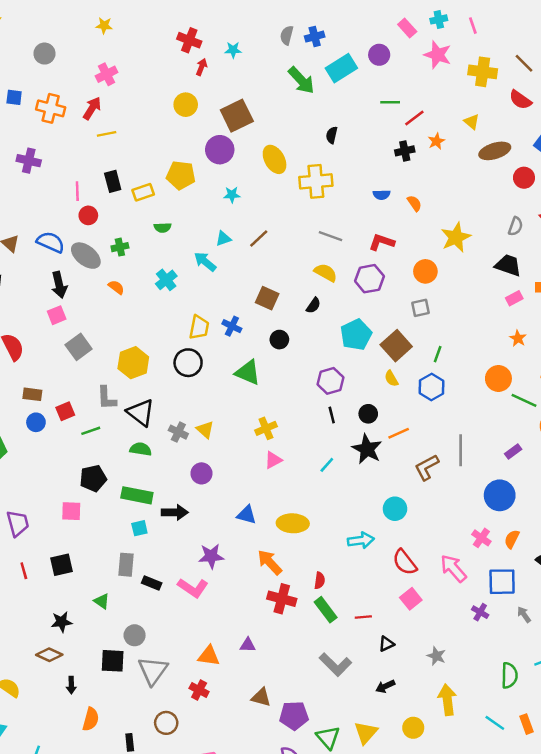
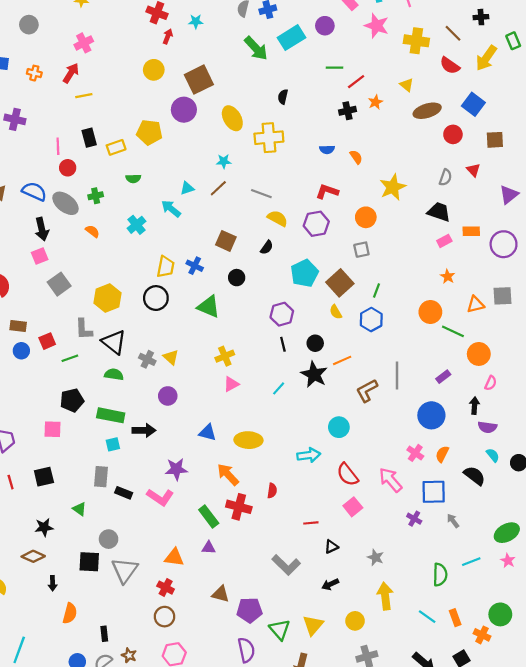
orange cross: (51, 108) -> (34, 73), size x0.6
cyan star: (232, 195) -> (224, 161), moved
gray line: (330, 236) -> (261, 194), moved
green rectangle: (326, 610) -> (209, 516), moved
brown circle: (166, 723) -> (165, 617), moved

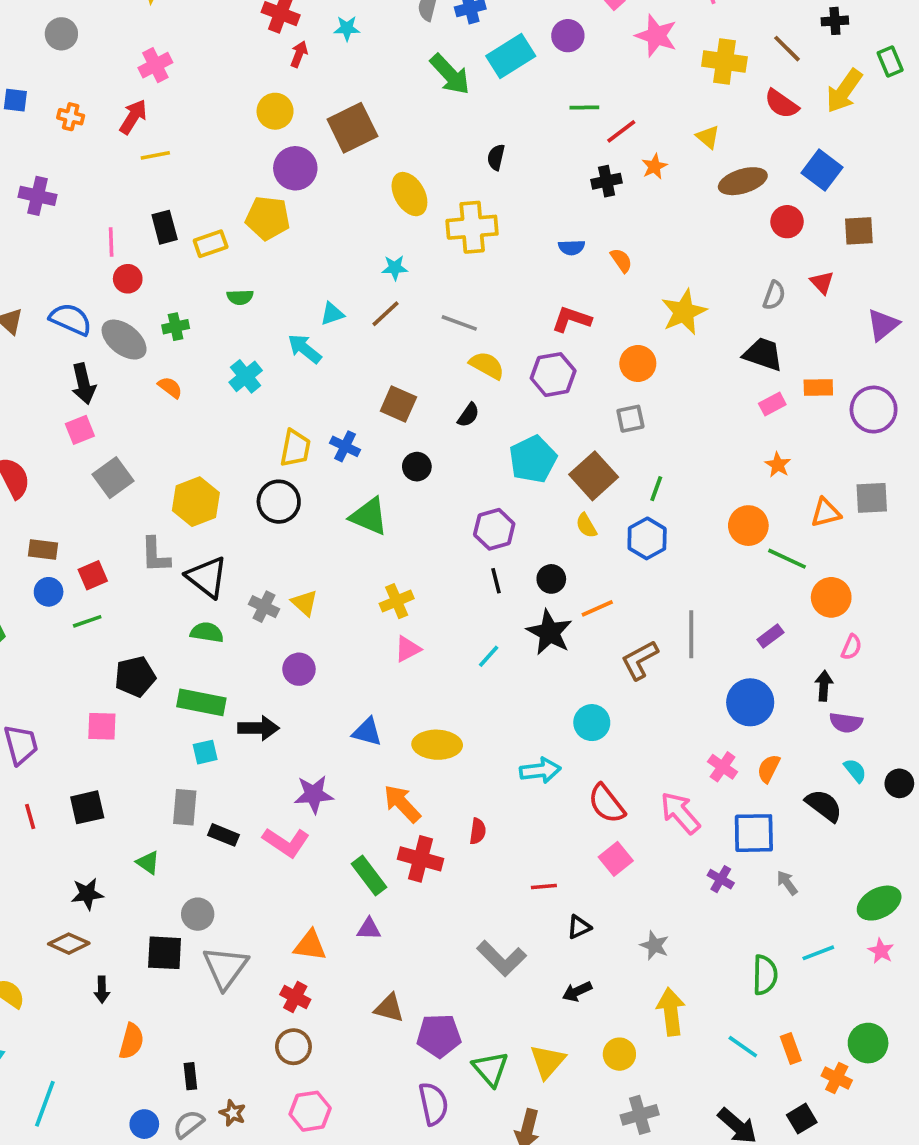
purple circle: (184, 110) -> (295, 168), moved
green line: (70, 358) -> (87, 621), moved

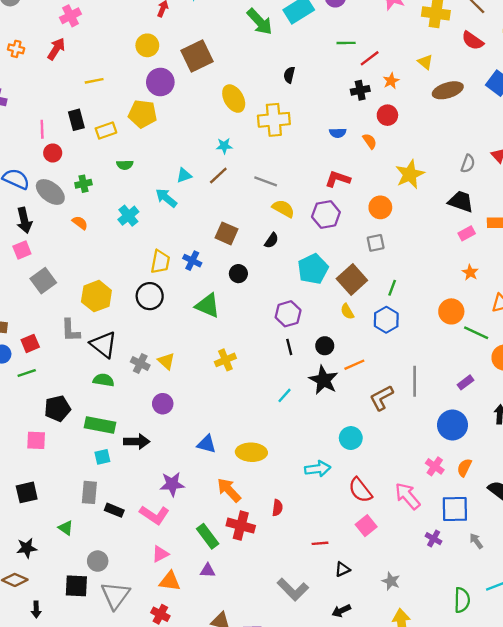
yellow line: (155, 155) -> (94, 81), moved
red circle: (787, 222) -> (387, 115), moved
pink triangle: (408, 649) -> (160, 554), moved

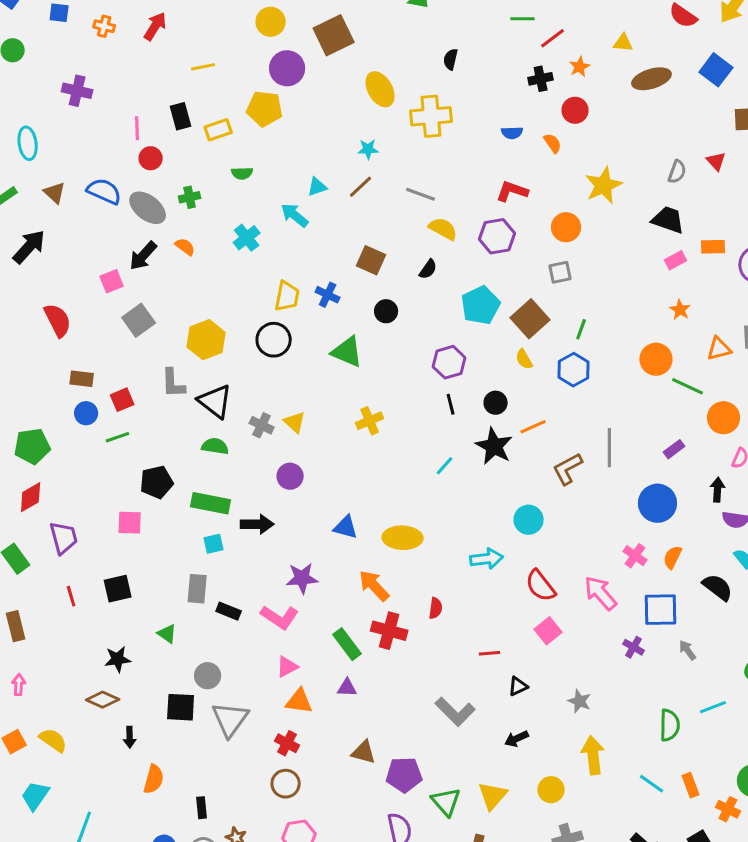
yellow triangle: (425, 62) -> (623, 43), turned -35
black arrow: (24, 220) -> (143, 256), moved, turned 55

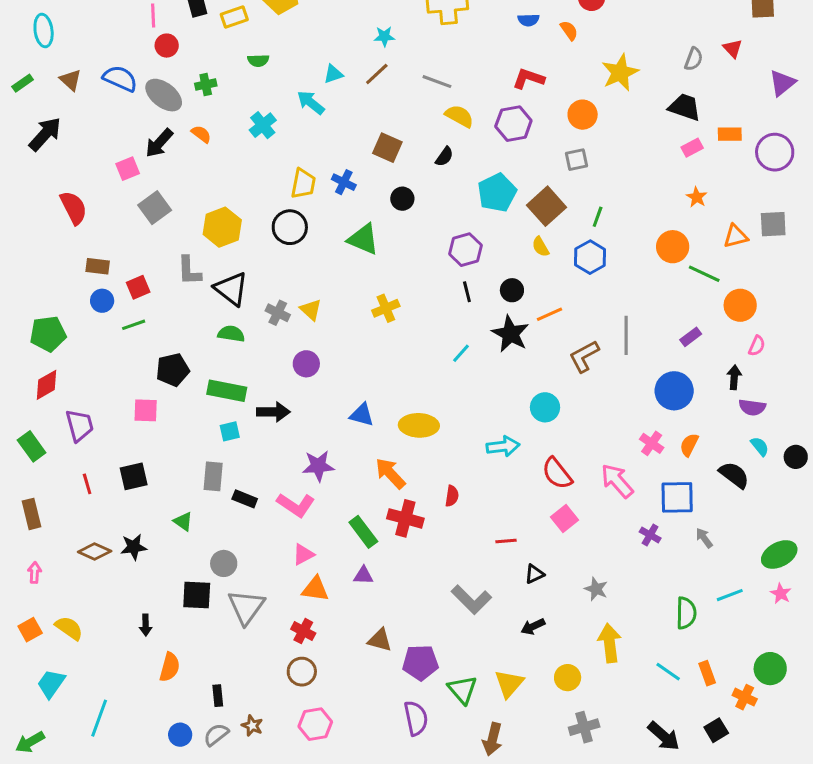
brown diamond: (103, 700) -> (95, 551), moved

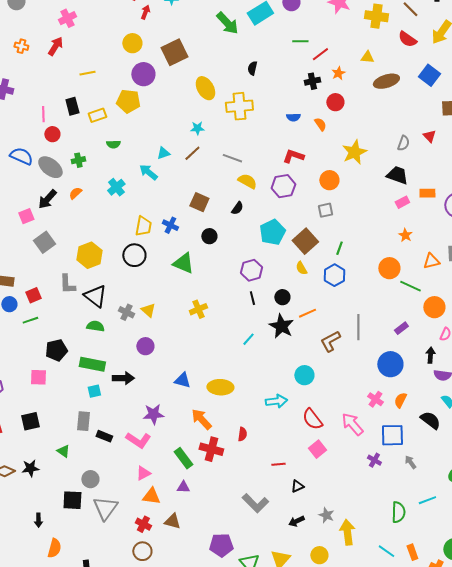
orange semicircle: (201, 134) -> (75, 193), turned -80
gray star: (596, 589) -> (326, 515), moved
brown triangle: (380, 640) -> (172, 521), moved

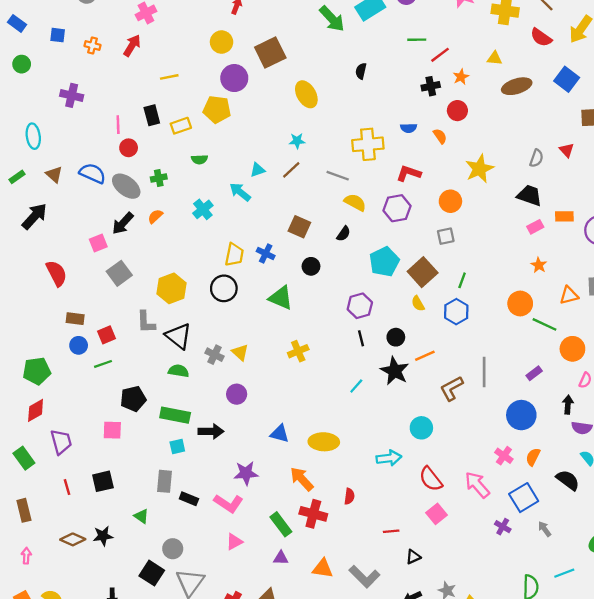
yellow cross: (239, 106) -> (368, 144), moved
blue square: (392, 435) -> (524, 498), turned -30
orange triangle: (151, 496) -> (323, 568), moved
black square: (72, 500) -> (152, 573), turned 30

